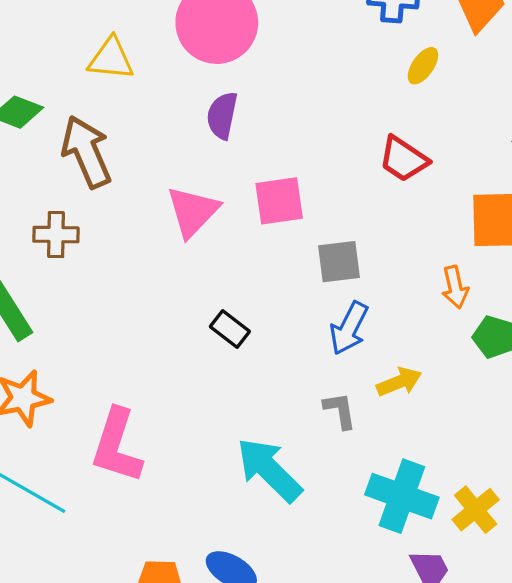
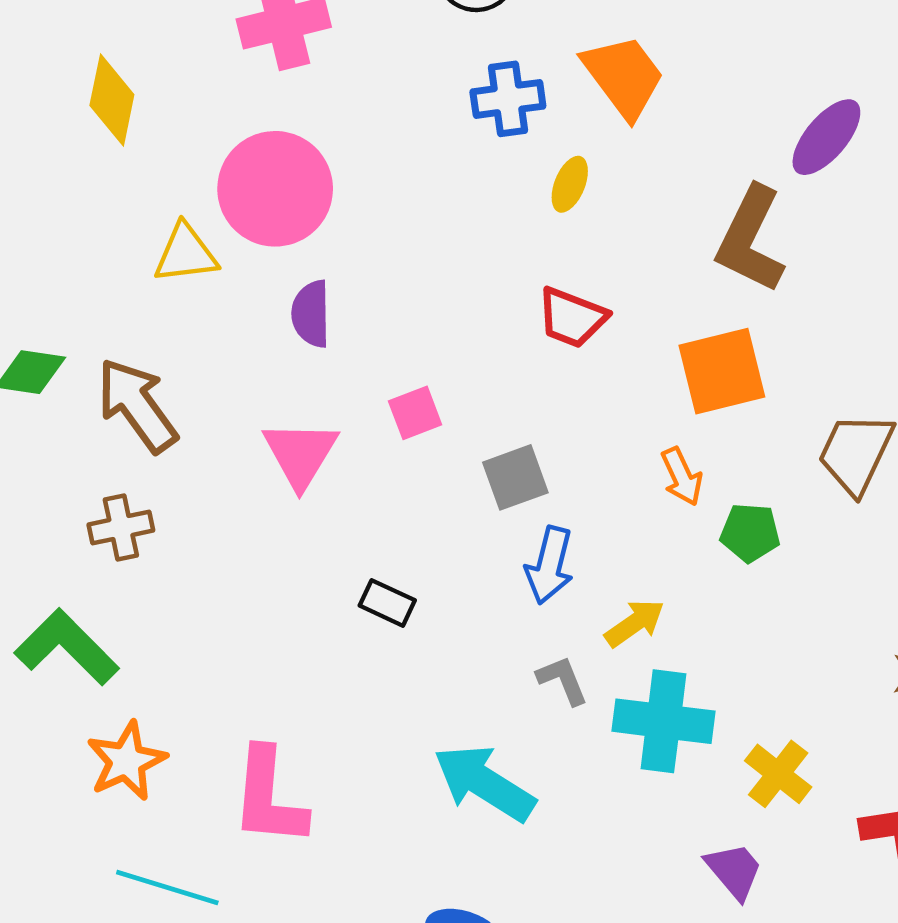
yellow triangle: (111, 59) -> (186, 254), moved
pink square: (279, 201) -> (415, 413), size x0.7
cyan cross: (402, 496) -> (663, 721), moved

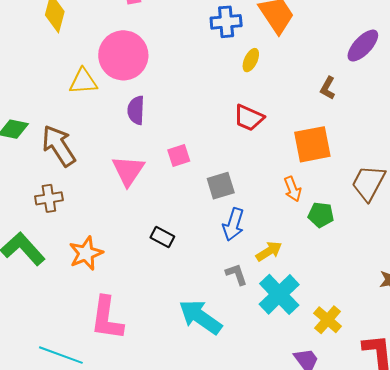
brown L-shape: (751, 239) -> (328, 88), size x0.5
cyan cross: (663, 721) -> (279, 294), turned 36
orange star: (126, 761) -> (86, 253), moved

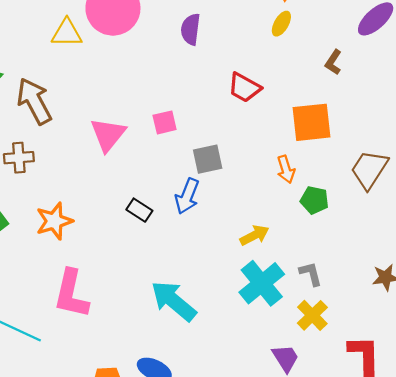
yellow ellipse: (251, 60) -> (281, 24), moved
purple semicircle: (136, 110) -> (191, 29), moved
blue arrow: (233, 224) -> (187, 196), moved
gray L-shape: (236, 274) -> (311, 274), moved

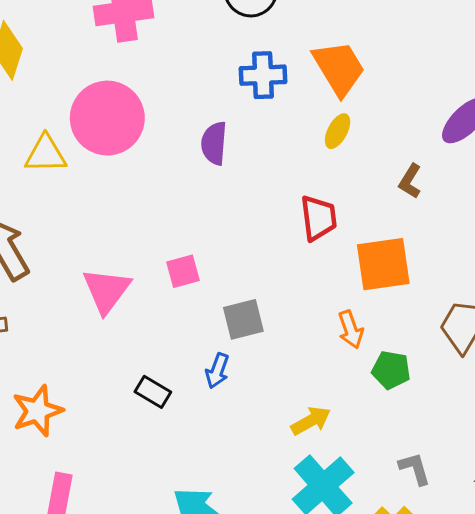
red trapezoid: (244, 88) -> (318, 218), moved, turned -124
blue arrow: (187, 196) -> (217, 371), size x0.7
gray L-shape: (311, 274) -> (415, 469), moved

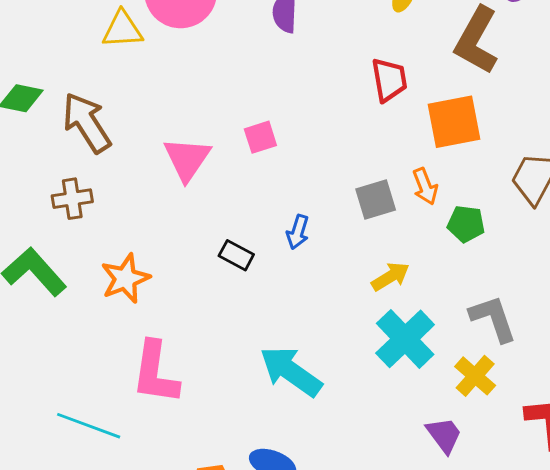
brown L-shape: (410, 181) -> (476, 40), size x2.0
gray square: (243, 319) -> (376, 200), moved
gray L-shape: (415, 469) -> (493, 318), size x1.5

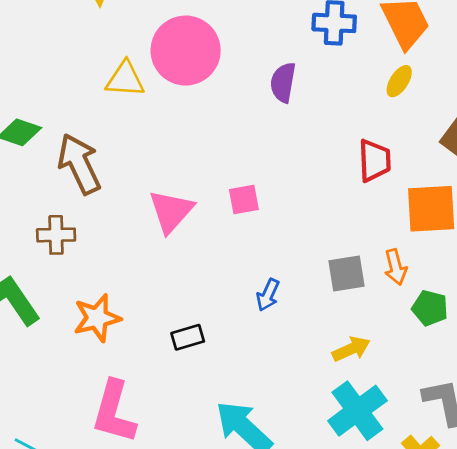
black rectangle: (236, 255) -> (188, 337), moved, turned -52

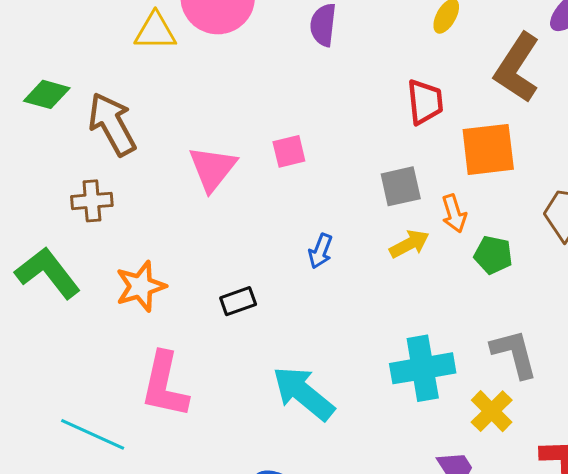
gray square: (346, 273) -> (401, 186), moved
yellow arrow: (351, 349) -> (409, 244), moved
cyan cross: (357, 411) -> (423, 368), turned 30

